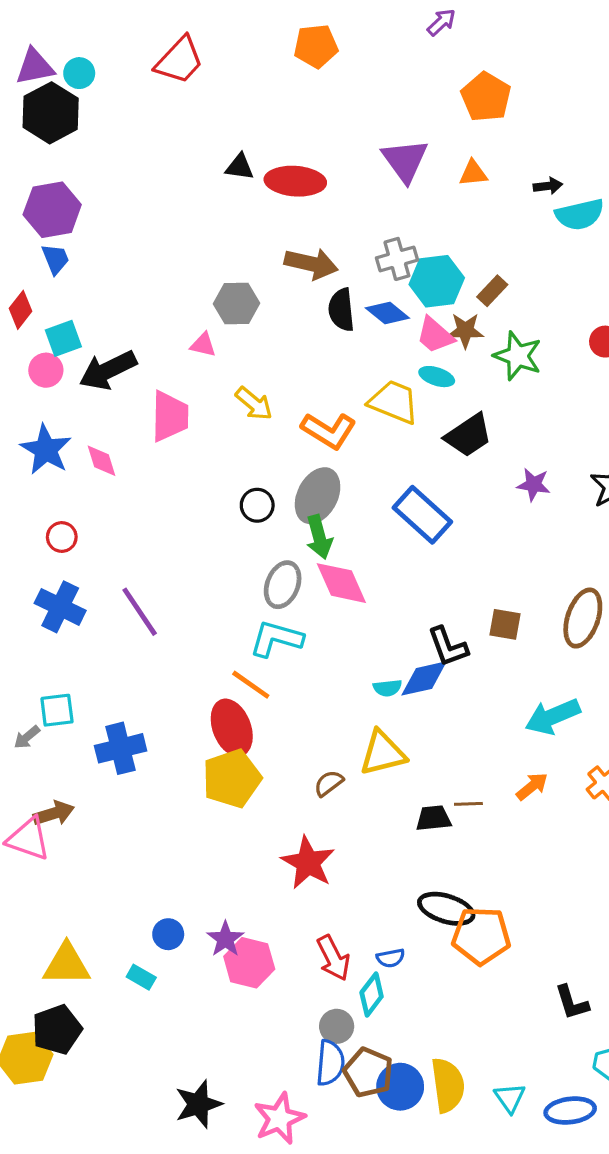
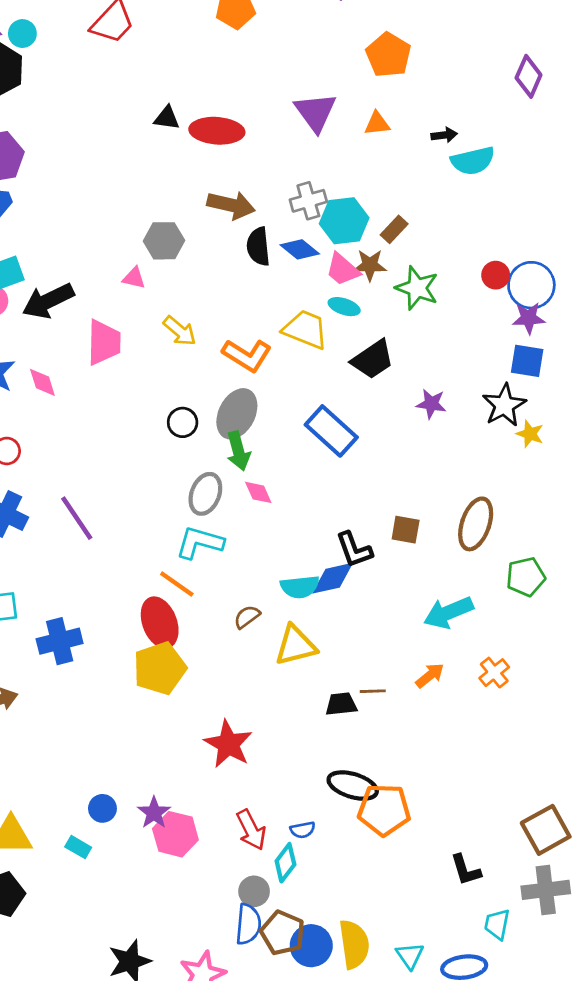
pink diamond: (341, 583) -> (258, 492), size x0.6
cyan semicircle: (387, 688) -> (300, 587), size x1.5
brown semicircle: (329, 783) -> (247, 617), moved

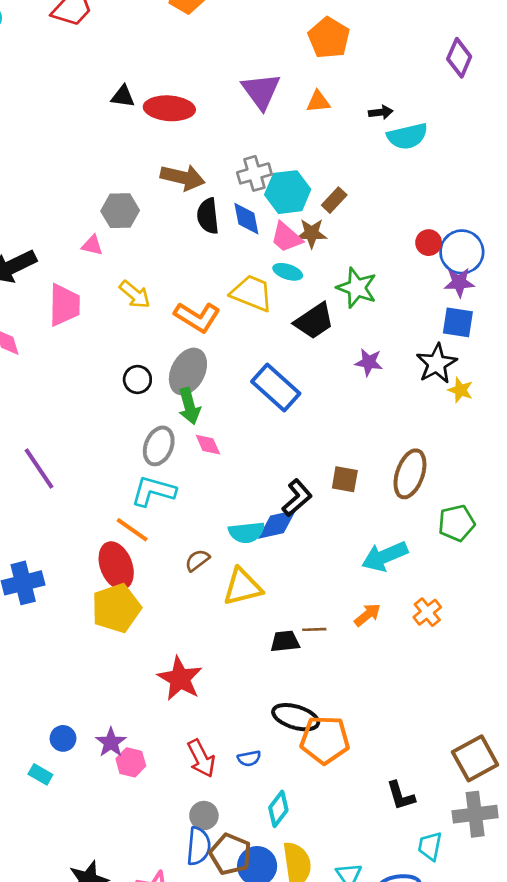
blue diamond: (300, 249) -> (246, 219), turned 40
green star: (417, 288) -> (357, 288), moved
black L-shape: (354, 550) -> (297, 498), turned -111
pink hexagon: (175, 834) -> (131, 762), size x0.7
cyan diamond: (285, 863) -> (278, 809), moved

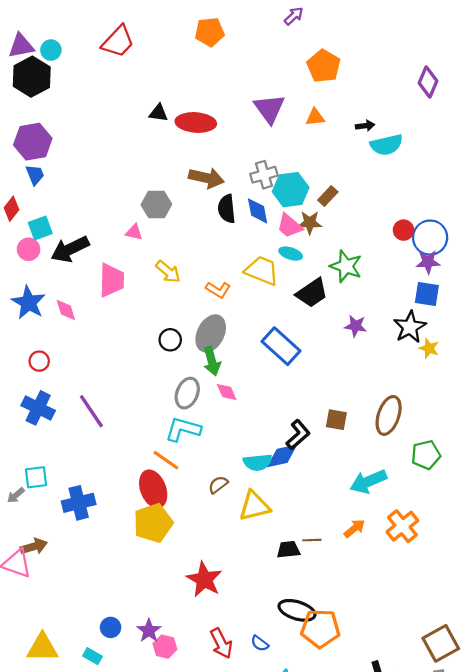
orange L-shape: (197, 317) -> (218, 290), size x0.7
orange cross: (427, 612) -> (402, 526), size x1.4
blue semicircle: (249, 758) -> (260, 643), turned 48

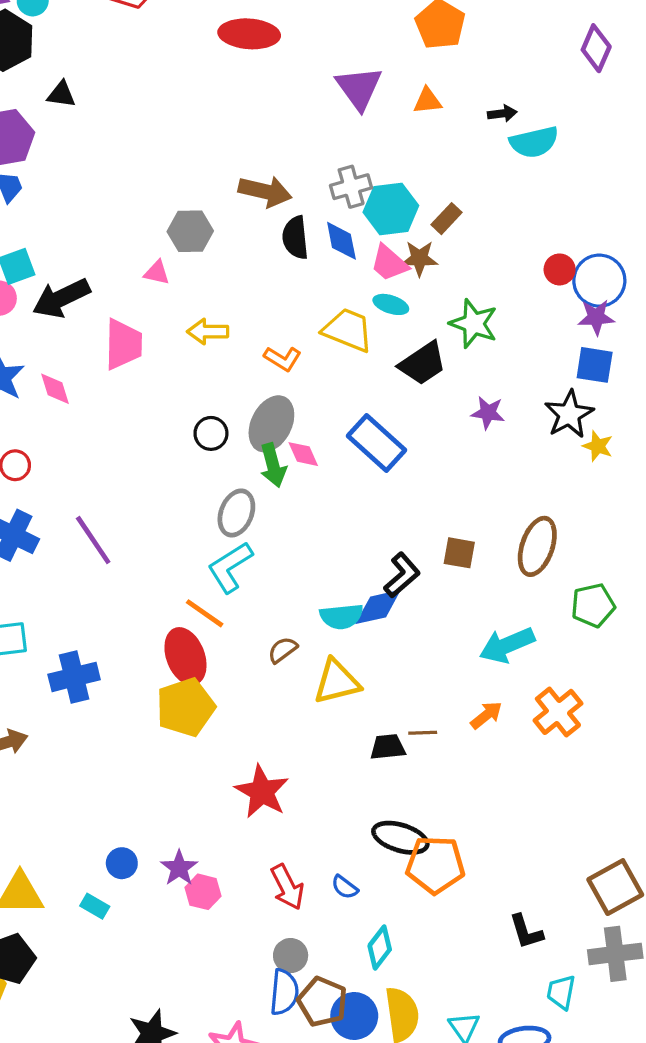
black triangle: (158, 113) -> (61, 94), moved
red ellipse: (196, 123) -> (249, 34), moved
yellow arrow: (168, 272) -> (208, 332), turned 140
pink diamond: (227, 392) -> (303, 454), moved
cyan L-shape: (183, 429) -> (230, 567), turned -48

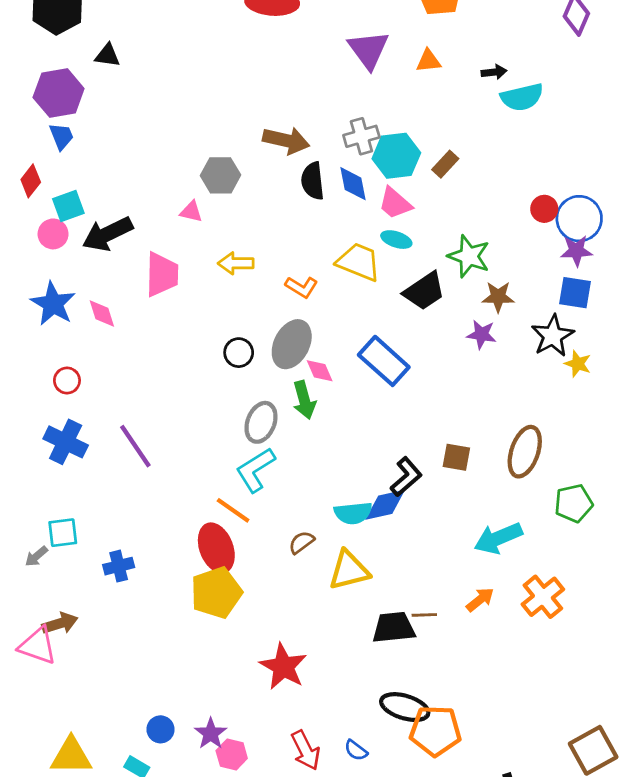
brown star: (419, 258) -> (498, 297), moved
green arrow: (273, 465) -> (304, 400), moved
blue cross: (74, 677) -> (119, 566), size x0.7
black trapezoid: (388, 747) -> (394, 628), size x1.4

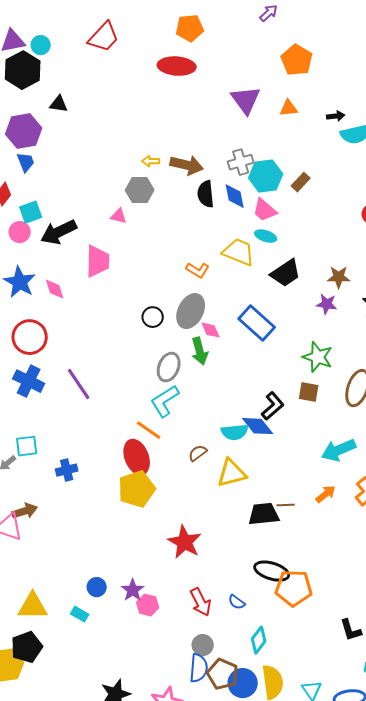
green star: (469, 256) -> (318, 357), moved
yellow arrow: (236, 263) -> (151, 161), moved, size x0.7
red circle: (67, 380) -> (30, 337), size x1.8
blue diamond: (385, 505) -> (258, 426), turned 64

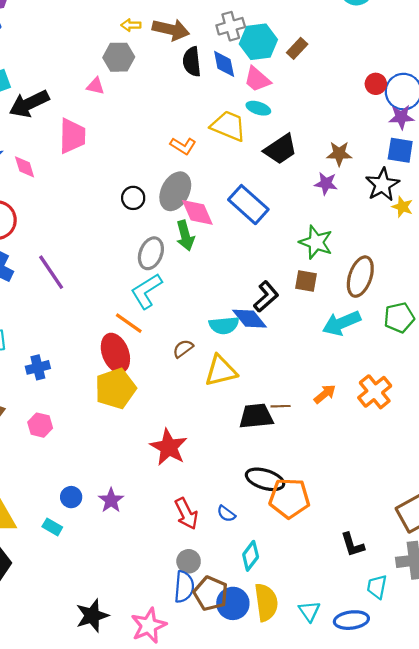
pink diamond: (211, 330) -> (197, 212), size x1.5
cyan arrow: (339, 450) -> (341, 323), moved
pink hexagon: (148, 605) -> (40, 425), moved

